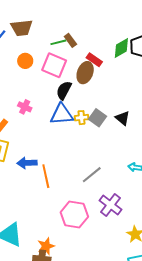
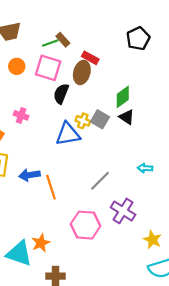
green diamond: (121, 48) -> (123, 97), moved
blue triangle: (62, 114) -> (68, 134), moved
yellow cross: (82, 118) -> (83, 121), turned 32
orange star: (46, 246) -> (41, 243), moved

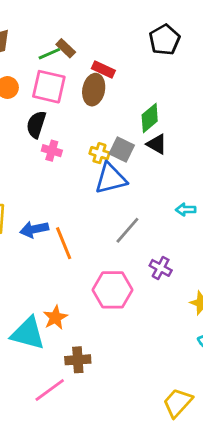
black semicircle: (61, 94) -> (36, 124), moved
pink cross: (21, 115) -> (52, 151), moved
blue triangle: (68, 134) -> (111, 179), moved
purple cross: (123, 211) -> (161, 268), size x0.7

